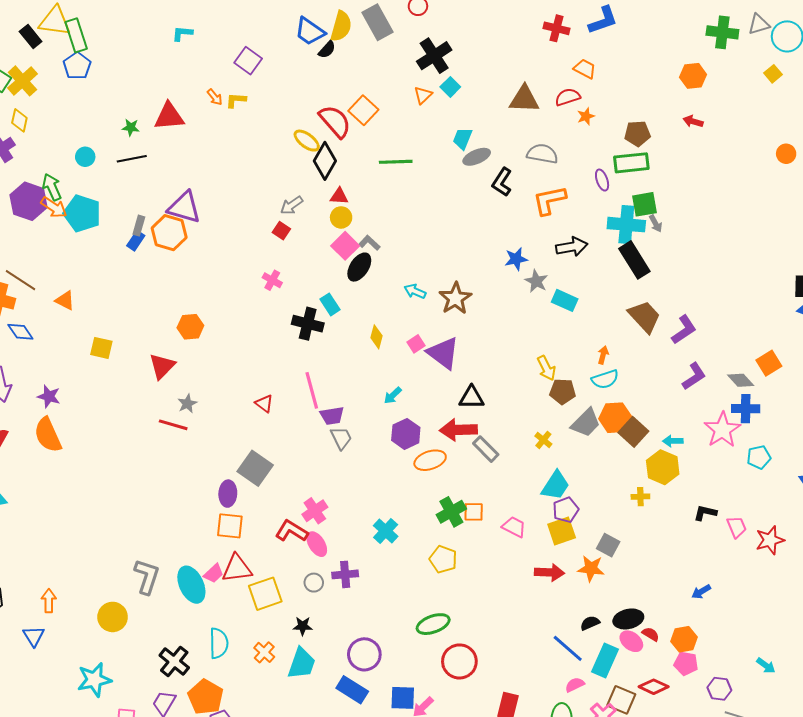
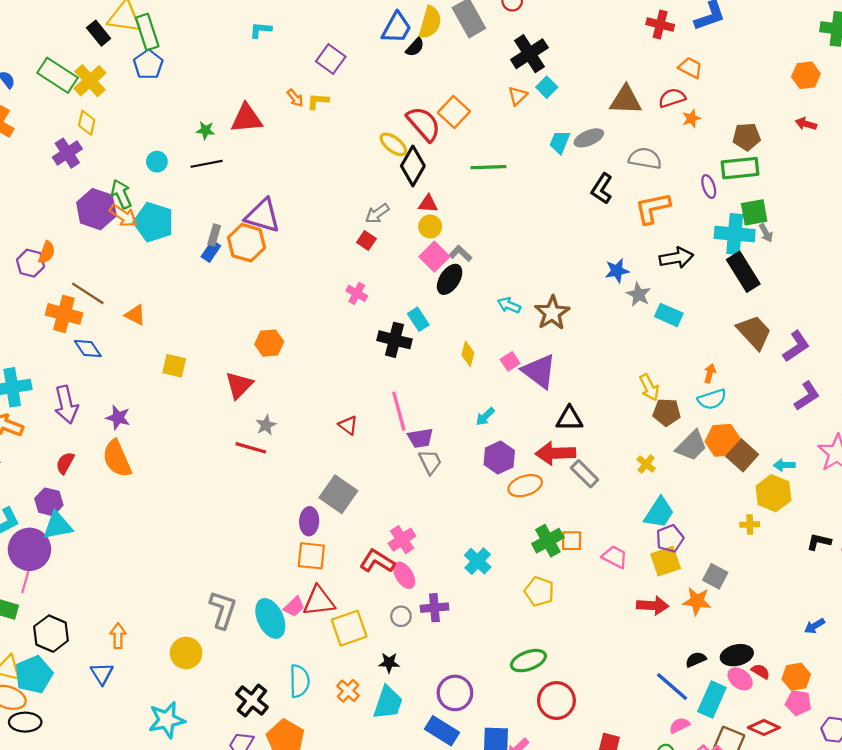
blue trapezoid: (310, 31) -> (397, 28), turned -96
gray ellipse: (477, 157) -> (589, 138), moved

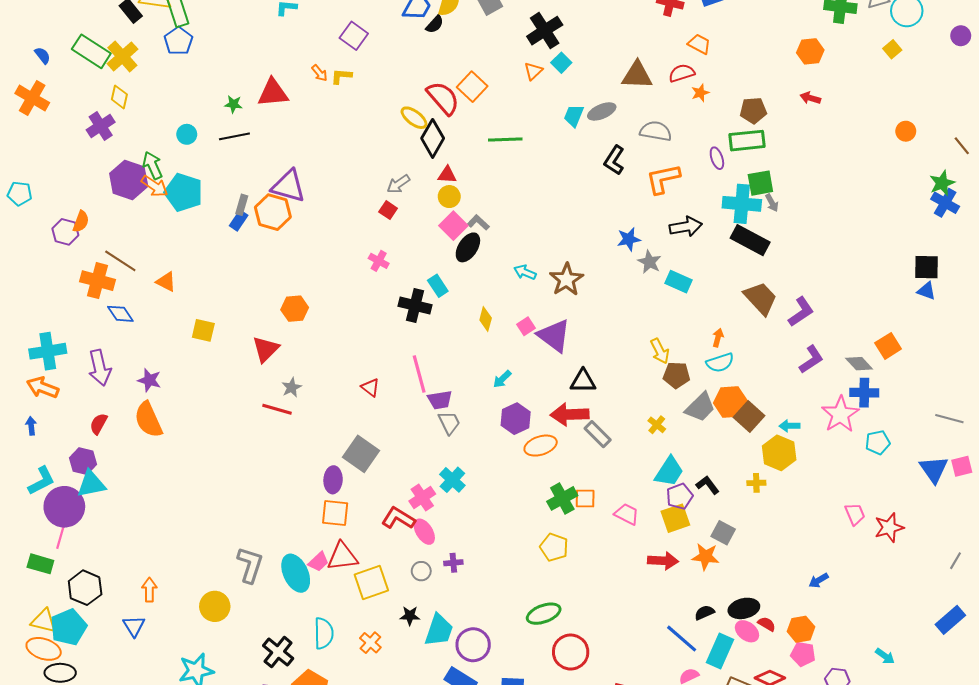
black rectangle: (743, 272) -> (750, 240), turned -30
black L-shape: (819, 542) -> (708, 485), moved, turned 40
cyan cross: (478, 561) -> (452, 480), moved
purple cross: (434, 608) -> (453, 563), size x0.7
cyan trapezoid: (388, 703) -> (439, 630), moved

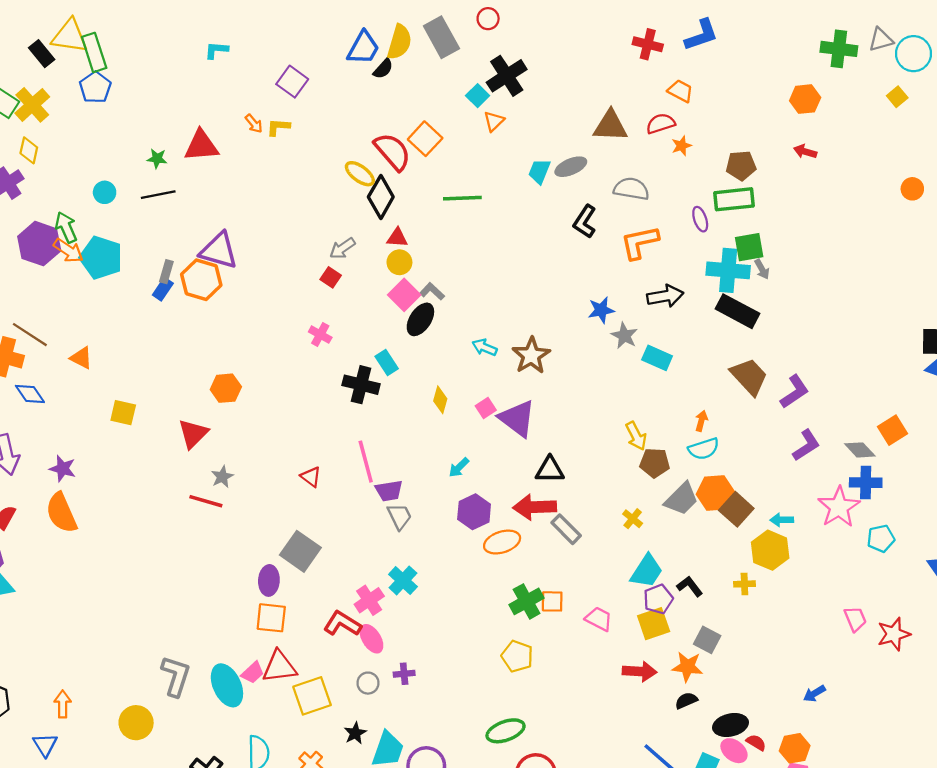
cyan square: (561, 63) -> (478, 96), moved
black semicircle: (704, 613) -> (686, 701), moved
black star: (410, 616) -> (355, 733), turned -30

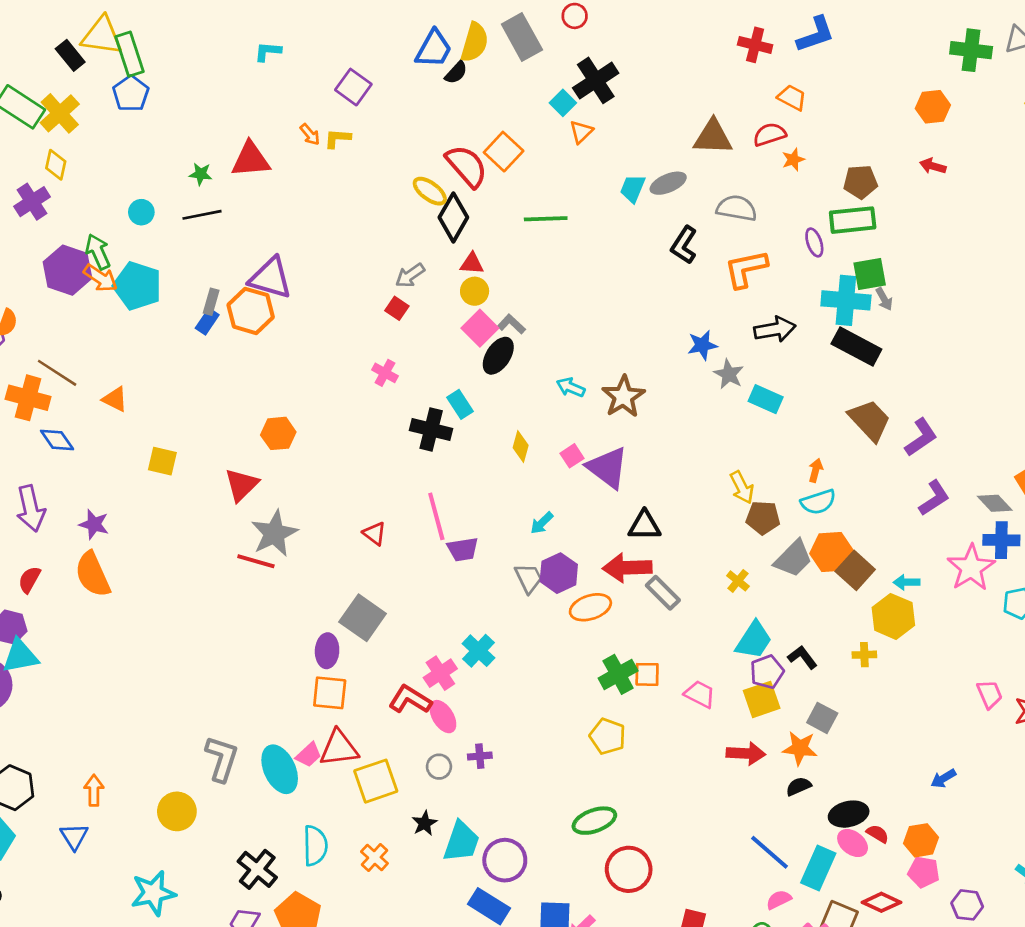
gray star: (222, 477) -> (274, 534), size x1.8
gray trapezoid: (399, 516) -> (529, 578), moved

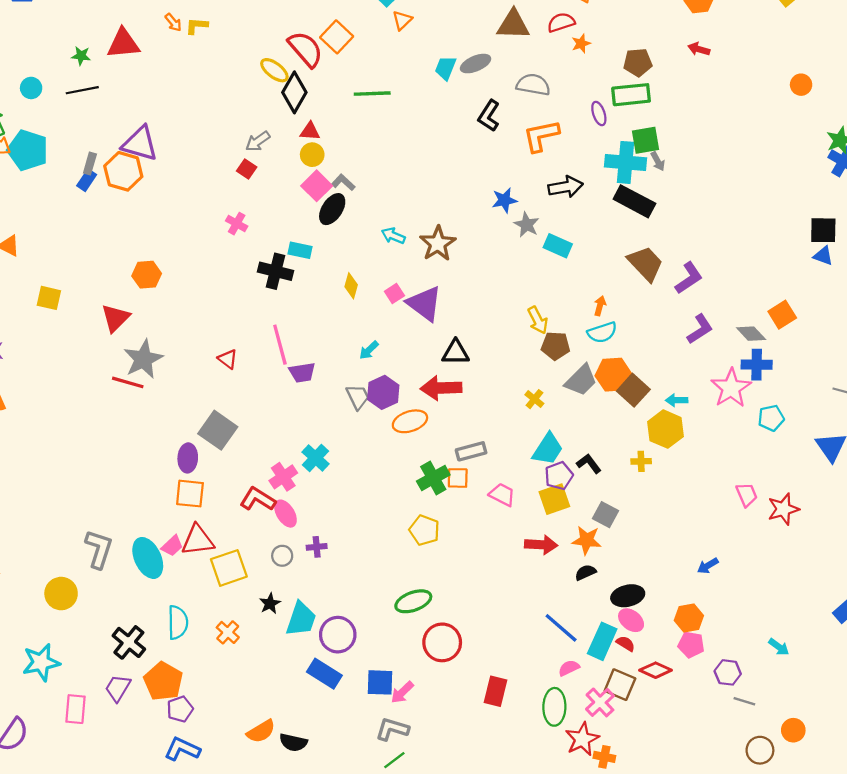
cyan rectangle: (460, 404) -> (300, 250), turned -45
gray rectangle: (663, 593) -> (471, 451), moved, turned -60
red semicircle: (878, 834) -> (626, 644), moved

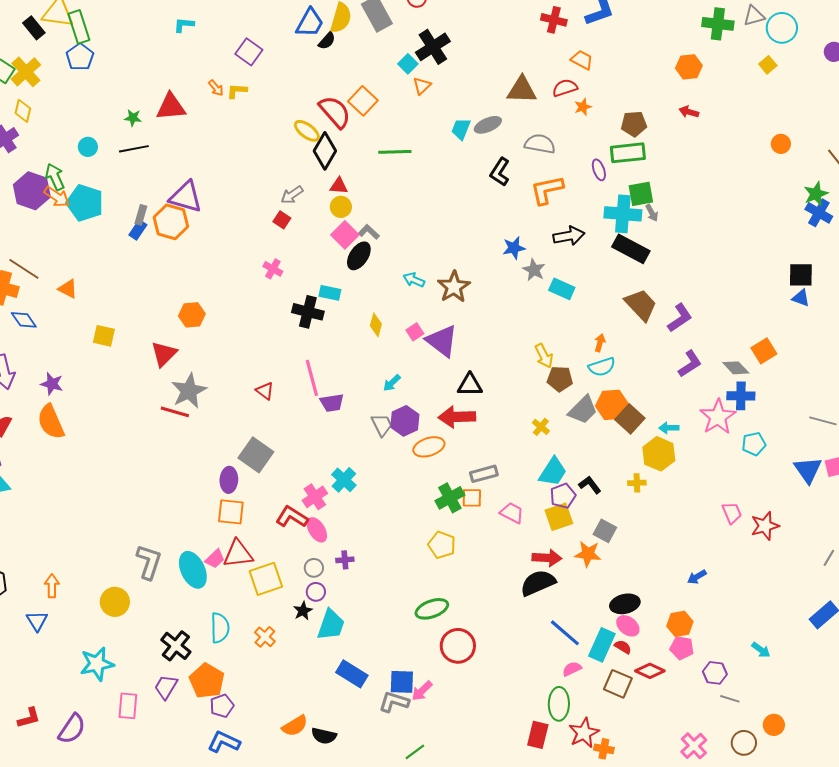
black semicircle: (586, 572) -> (538, 583), moved, size x1.8
purple circle: (338, 635) -> (316, 592), moved, size x0.6
red rectangle: (496, 691) -> (538, 735), moved
pink cross: (600, 702) -> (694, 746), moved
gray L-shape: (392, 729) -> (394, 702), moved

